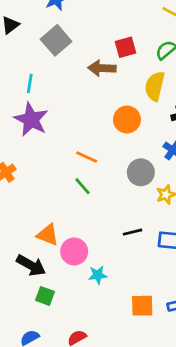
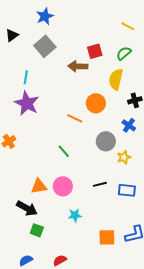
orange line: (87, 157) -> (75, 118), moved
orange triangle: (48, 235) -> (39, 186), turned -30
pink circle: (74, 251) -> (63, 186), moved

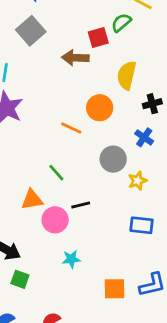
green semicircle: (124, 53) -> (121, 23), moved
black line: (100, 184) -> (81, 205), moved
orange triangle: (39, 186) -> (32, 200), moved

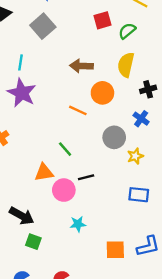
green semicircle: (121, 23) -> (127, 31), moved
red square: (98, 37) -> (102, 20), moved
brown arrow: (75, 58) -> (81, 66), moved

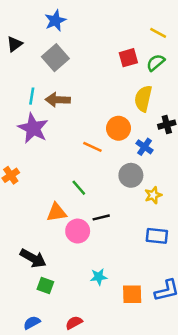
red square: (102, 20) -> (128, 58), moved
green semicircle: (127, 31) -> (156, 63), moved
brown arrow: (81, 66) -> (58, 100), moved
blue cross: (141, 119) -> (145, 147), moved
cyan star: (78, 224) -> (99, 277), moved

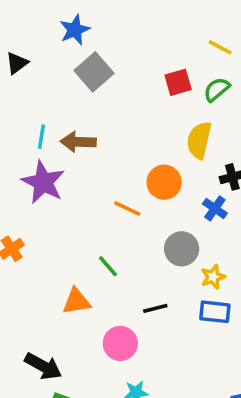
gray square: (55, 58) -> (94, 72), moved
blue cross: (145, 147) -> (215, 208), moved
black line: (101, 217) -> (155, 308), moved
pink circle: (78, 231) -> (120, 343), moved
blue rectangle: (157, 236) -> (215, 312), moved

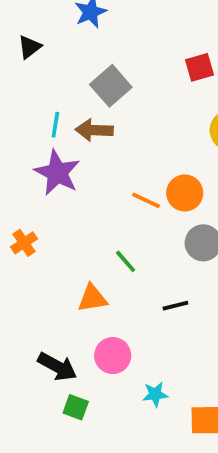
gray square: (94, 72) -> (111, 86), moved
orange circle: (164, 182) -> (185, 193), moved
pink circle: (120, 343) -> (113, 356), moved

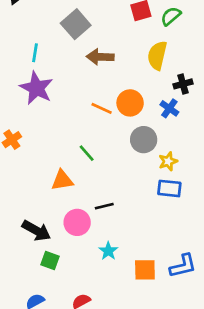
brown arrow: (94, 130) -> (100, 57), moved
black line: (175, 306) -> (104, 206), moved
cyan star: (155, 394) -> (108, 251), turned -30

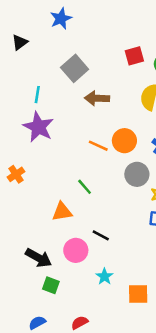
black line: (104, 206) -> (101, 235), turned 42

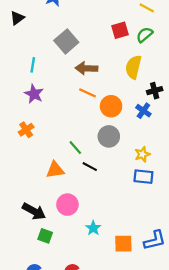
purple star: (38, 127) -> (34, 94), size x0.7
orange line: (98, 146) -> (88, 93), moved
orange cross: (16, 174) -> (26, 130), moved
gray circle: (137, 174) -> (109, 136), moved
black line: (101, 235) -> (90, 167), moved

